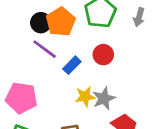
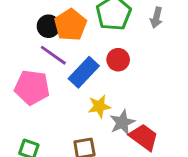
blue rectangle: (72, 65) -> (84, 72), size x1.5
pink pentagon: (21, 98) -> (32, 87), moved
gray star: (104, 98) -> (122, 122), moved

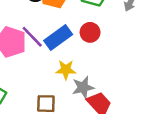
purple line: (53, 55) -> (32, 37), moved

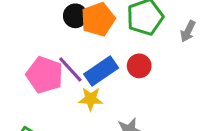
yellow star: (66, 70) -> (91, 99), moved

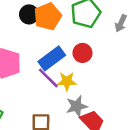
purple line: (70, 69) -> (48, 78), moved
yellow star: (91, 99) -> (67, 81), moved

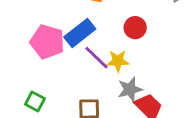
blue rectangle: (52, 58) -> (80, 33), moved

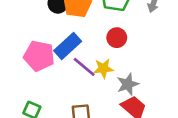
gray star: (130, 89) -> (128, 84), moved

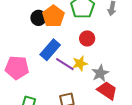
pink pentagon: (39, 56) -> (17, 68), moved

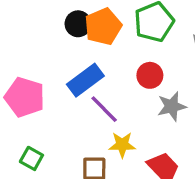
yellow star: (80, 63) -> (122, 145), moved
gray star: (100, 73) -> (172, 106), moved

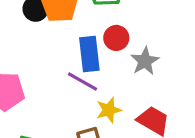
blue rectangle: (85, 80) -> (89, 54), moved, turned -44

